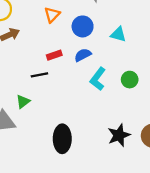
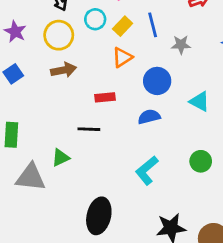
red rectangle: (54, 55) -> (105, 97), moved
cyan L-shape: (98, 79) -> (147, 170), moved

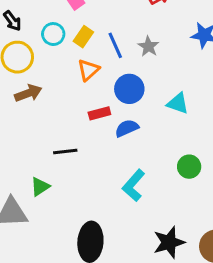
blue line: (153, 25) -> (115, 45), moved
gray star: (181, 45) -> (148, 46), turned -30
red rectangle: (105, 97) -> (99, 113), moved

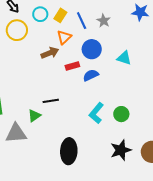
brown arrow: (28, 93) -> (50, 53), moved
black line: (65, 152) -> (51, 101), moved
green circle: (189, 167) -> (121, 114), moved

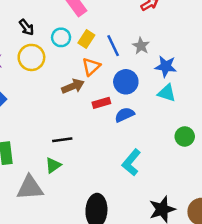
blue star: (140, 12) -> (166, 66), moved
black line: (51, 101) -> (62, 140), moved
green circle: (121, 114) -> (185, 136), moved

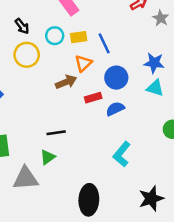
yellow rectangle: (86, 39) -> (79, 37), turned 49
gray star: (141, 46) -> (161, 18), moved

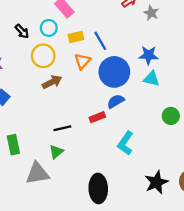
cyan circle: (55, 36) -> (49, 28), moved
yellow circle: (27, 55) -> (43, 56), moved
blue circle: (116, 78) -> (114, 72), size x1.4
brown arrow: (66, 82) -> (52, 82), moved
red rectangle: (93, 98) -> (97, 117), moved

